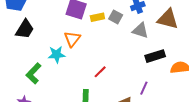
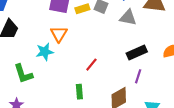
black rectangle: (155, 56) -> (137, 53), moved
green L-shape: (34, 73) -> (23, 74), turned -55

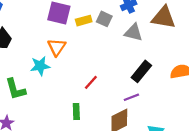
black rectangle: (137, 53) -> (141, 71), turned -30
purple line: (138, 76) -> (131, 97), moved, turned 48

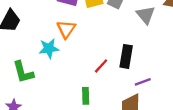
gray triangle: (133, 32) -> (146, 15), turned 36
black rectangle: (141, 71) -> (126, 56), moved, turned -30

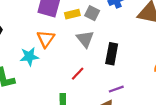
gray triangle: (146, 15) -> (85, 39), moved
black rectangle: (126, 56) -> (112, 54), moved

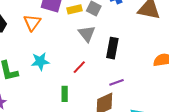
orange triangle: (46, 39) -> (32, 23), moved
cyan star: (29, 56) -> (40, 61), moved

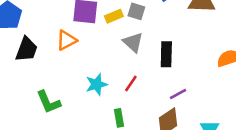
orange triangle: (32, 23) -> (66, 40), turned 36
cyan star: (40, 61) -> (97, 84), moved

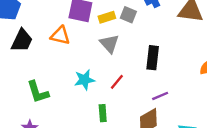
orange triangle: (66, 40) -> (60, 36), turned 36
gray triangle: (133, 42) -> (109, 44), moved

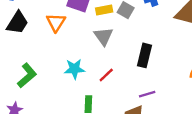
orange triangle: (60, 36) -> (56, 22), turned 42
green L-shape: (38, 92) -> (27, 75), turned -120

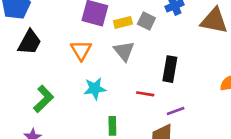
orange triangle: (56, 22) -> (81, 50), moved
red line: (106, 75) -> (145, 94), moved, turned 56

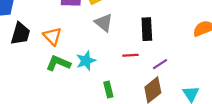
orange triangle: (81, 50) -> (52, 36), moved
green L-shape: (44, 99) -> (58, 63), moved, turned -100

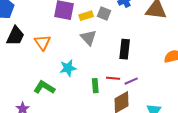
red line: (130, 55) -> (113, 78), moved
green L-shape: (58, 63) -> (44, 87), moved
green rectangle: (108, 90) -> (95, 86), moved

